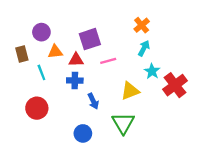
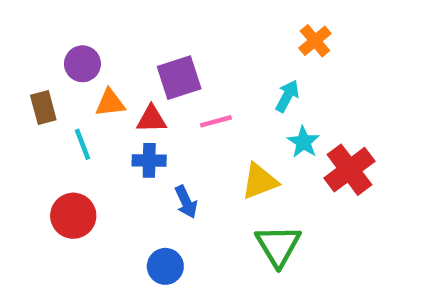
orange cross: (142, 25) -> (315, 41), moved
green triangle: (123, 123) -> (278, 246), moved

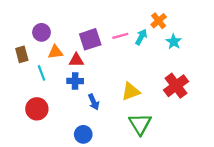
cyan arrow: (287, 96) -> (141, 37), moved
pink line: (216, 121) -> (120, 36), moved
cyan star: (303, 142) -> (174, 42), moved

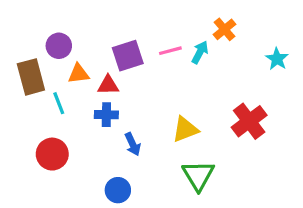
cyan star: (174, 42) -> (277, 59), moved
brown rectangle: (22, 54) -> (31, 77), size x1.5

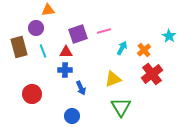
orange cross: (225, 29) -> (144, 50), moved
cyan arrow: (200, 52) -> (122, 48), moved
orange triangle: (78, 74) -> (48, 10), moved
cyan line: (59, 103) -> (43, 51), moved

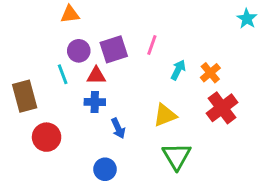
purple circle: (36, 28) -> (79, 51), moved
pink line: (104, 31) -> (152, 45), turned -56
cyan star: (169, 36) -> (247, 19), moved
brown rectangle: (19, 47) -> (25, 96), moved

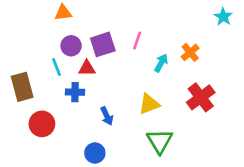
orange cross: (210, 73) -> (190, 52), moved
blue cross: (95, 102) -> (75, 92), moved

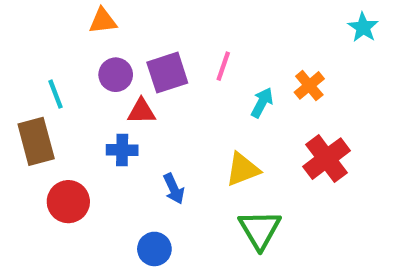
cyan line: (56, 67) -> (55, 94), moved

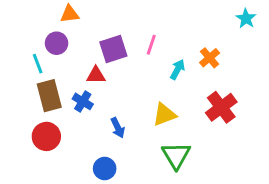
purple circle: (116, 75) -> (57, 43), moved
brown rectangle: (36, 141) -> (49, 96), moved
blue cross: (122, 150) -> (83, 101), turned 30

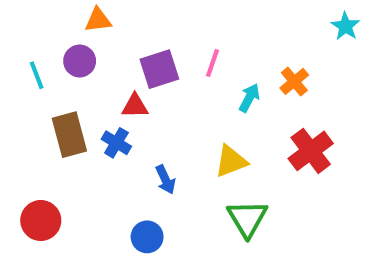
cyan line: (38, 64) -> (37, 75), moved
red circle: (46, 136) -> (41, 220), moved

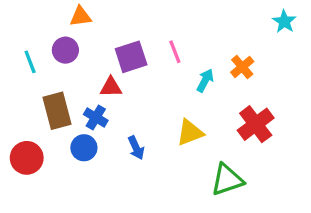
pink line: (213, 63) -> (175, 52), turned -40
green triangle: (247, 218) -> (227, 180), moved, turned 42
red circle: (41, 220) -> (27, 158), moved
blue circle: (147, 237) -> (84, 148), moved

